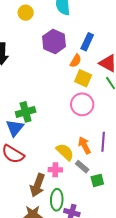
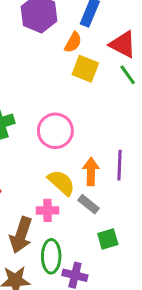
pink circle: (82, 104) -> (55, 131), moved
orange arrow: (84, 145) -> (91, 172), turned 30
green square: (97, 180) -> (108, 239), moved

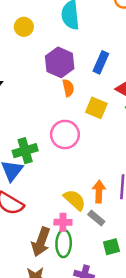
orange semicircle: (73, 42) -> (68, 88), moved, turned -42
pink circle: (55, 131) -> (65, 134), moved
green ellipse: (51, 256) -> (64, 244), moved

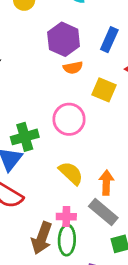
orange semicircle: (68, 88) -> (73, 68), turned 91
yellow semicircle: (75, 200) -> (71, 173), moved
gray rectangle: (96, 218) -> (103, 212), size x1.5

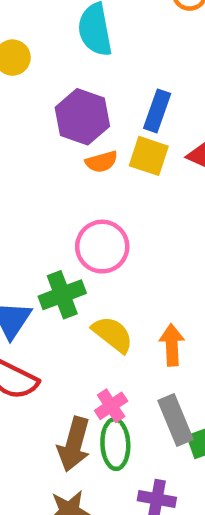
yellow square: (104, 90) -> (149, 156), moved
green cross: (25, 137) -> (62, 295), moved
gray rectangle: (103, 212) -> (175, 420), moved, turned 32
pink cross: (66, 217) -> (111, 406), turned -30

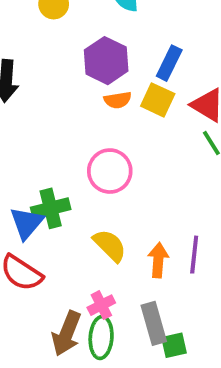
green cross: (62, 295) -> (51, 208), moved

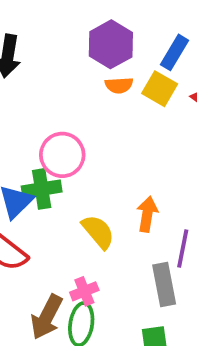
pink circle: (110, 171) -> (62, 155), moved
orange arrow: (158, 260) -> (147, 214), moved
gray rectangle: (154, 323) -> (164, 285), moved

